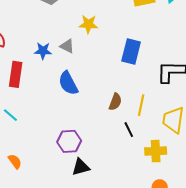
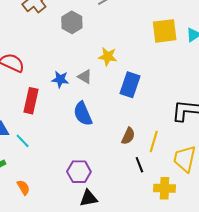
blue rectangle: (131, 52) -> (130, 85), moved

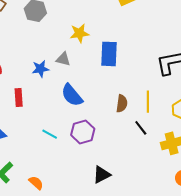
red rectangle: (31, 101) -> (19, 97), size x0.7
cyan line: (23, 141) -> (50, 134), moved
purple hexagon: (79, 172) -> (83, 132), moved

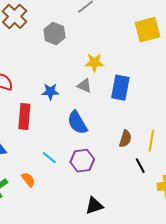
gray triangle: (63, 59) -> (84, 86), moved
red rectangle: (19, 97) -> (24, 116), size x1.4
orange semicircle: (36, 183) -> (28, 180), moved

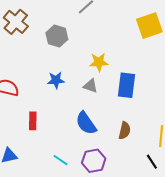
blue star: (50, 92) -> (56, 80), moved
red rectangle: (24, 116) -> (33, 121), size x0.7
brown semicircle: (125, 139) -> (125, 131), moved

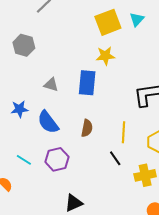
gray hexagon: (57, 36) -> (24, 45), moved
yellow star: (99, 62) -> (105, 56), moved
blue star: (56, 80) -> (19, 109), moved

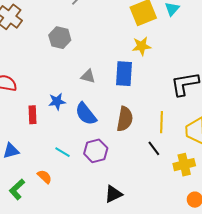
brown semicircle: (87, 128) -> (125, 119), size x1.4

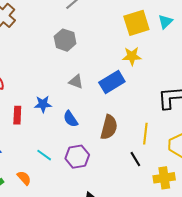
gray hexagon: (60, 38) -> (65, 40), moved
blue rectangle: (124, 74) -> (112, 82), turned 50
blue semicircle: (86, 114) -> (71, 119), size x0.7

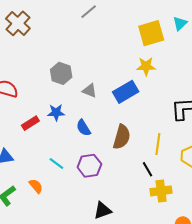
cyan triangle: (165, 22) -> (180, 23), moved
gray hexagon: (65, 40) -> (61, 73), moved
red rectangle: (17, 115) -> (30, 123), turned 54
yellow cross: (164, 178) -> (161, 191), moved

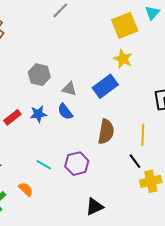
yellow star: (146, 66) -> (123, 59), turned 30
red rectangle: (30, 123) -> (12, 117), moved
blue semicircle: (83, 128) -> (65, 112), moved

